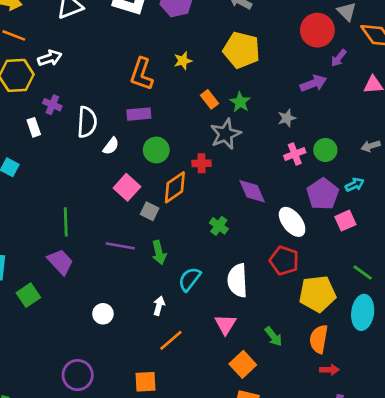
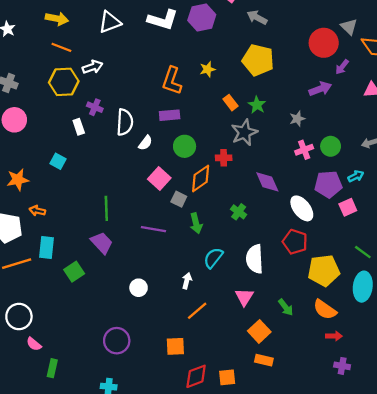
purple pentagon: (323, 194) -> (328, 184), turned 30
green arrow: (159, 253) -> (196, 223), moved
orange semicircle: (319, 339) -> (325, 310), turned -65

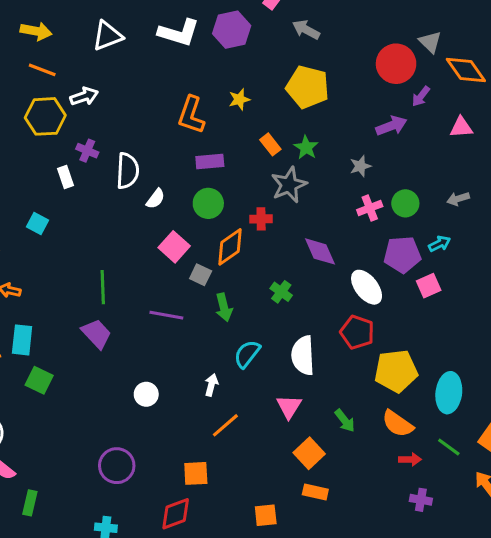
purple rectangle: (170, 115) -> (210, 161), moved
green line: (363, 252) -> (449, 447), moved
green square: (74, 272) -> (39, 380), moved, turned -30
red diamond: (196, 376) -> (176, 514), moved

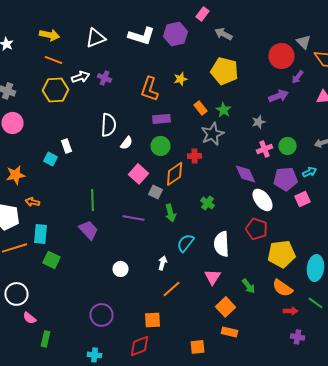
purple cross: (87, 151) -> (104, 78), moved
white rectangle: (66, 177) -> (66, 146), moved
purple diamond: (320, 251) -> (246, 174), moved

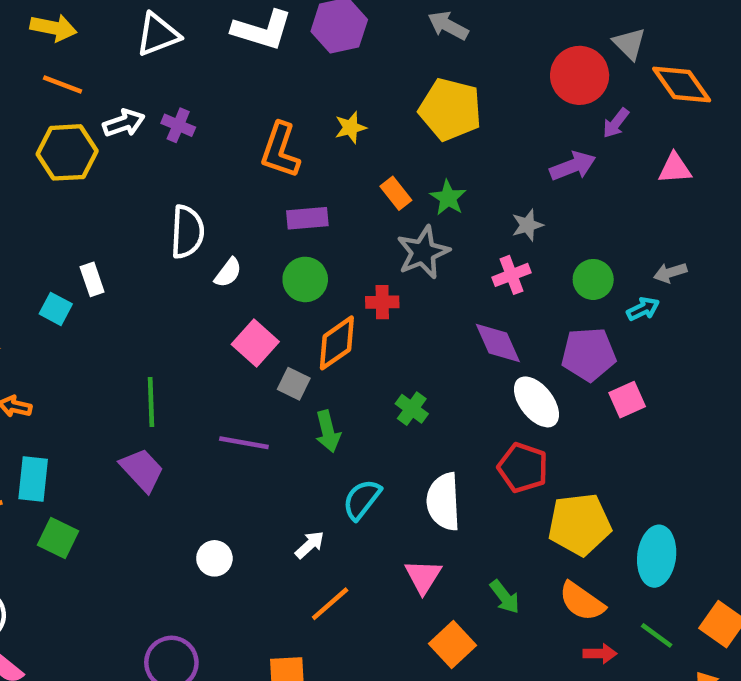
pink cross: (264, 149) -> (512, 275), moved
cyan arrow: (310, 172) -> (643, 309), moved
white arrow: (162, 263) -> (310, 545), turned 32

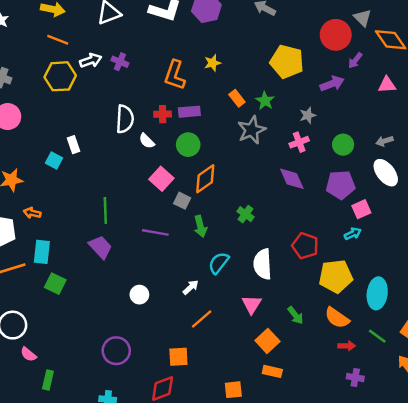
yellow pentagon: (450, 109) -> (287, 62), moved
white semicircle: (228, 273) -> (147, 141), turned 98
red cross: (382, 302) -> (163, 114), moved
cyan arrow: (643, 309) -> (353, 234), moved
white ellipse: (536, 402) -> (386, 173), moved

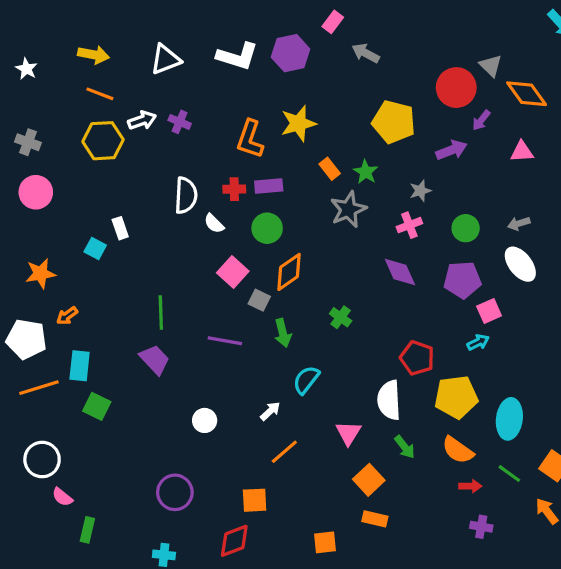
yellow star: (213, 63) -> (298, 123), size x1.6
orange arrow: (32, 213) -> (67, 316), turned -49
white semicircle: (263, 264) -> (389, 400), moved

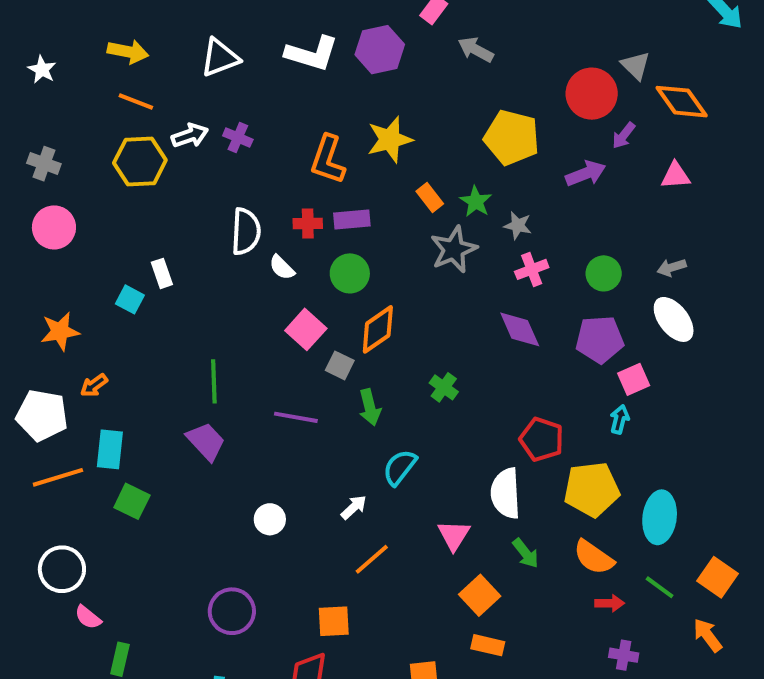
gray star: (420, 191) -> (518, 225), moved, turned 30
cyan arrow: (478, 342) -> (620, 419), turned -50

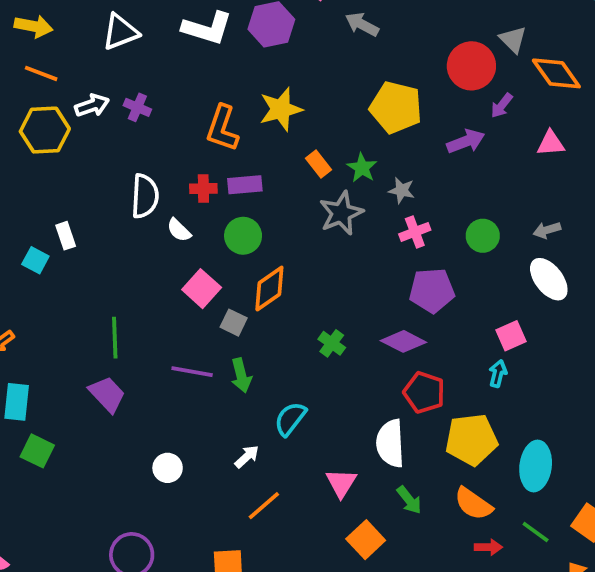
purple diamond: (520, 329) -> (403, 341), moved, turned -39
purple pentagon: (600, 339) -> (432, 290), moved
green arrow: (370, 407) -> (241, 375), moved

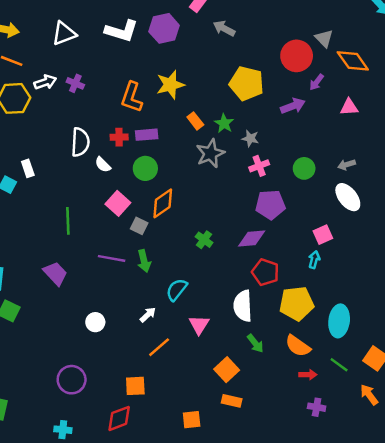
green line: (115, 338) -> (68, 221), moved
purple diamond: (403, 341) -> (252, 238), turned -32
pink triangle: (341, 483) -> (199, 325), moved

